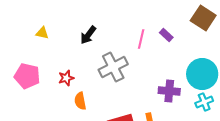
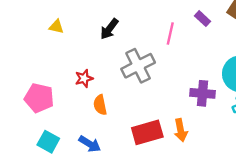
purple rectangle: (166, 35) -> (202, 19), moved
pink pentagon: (27, 76) -> (39, 98), moved

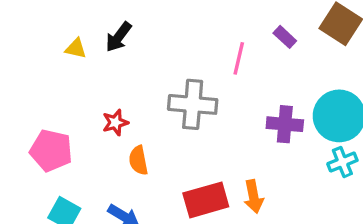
black arrow: (109, 29) -> (119, 37), moved
gray cross: (138, 66) -> (193, 104), turned 32
purple cross: (202, 93) -> (285, 124), moved

